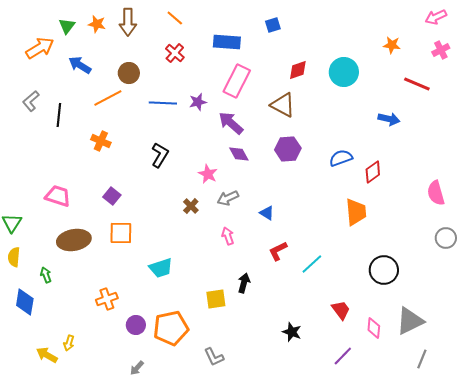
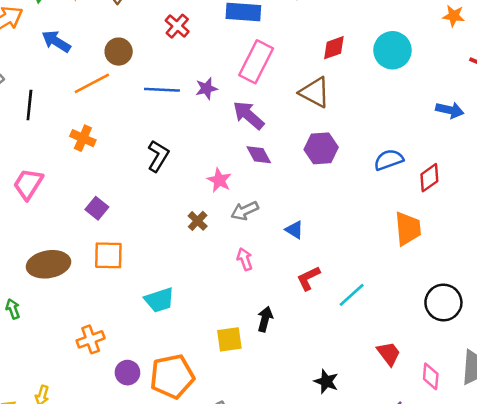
pink trapezoid: (58, 196) -> (28, 184), moved, turned -76

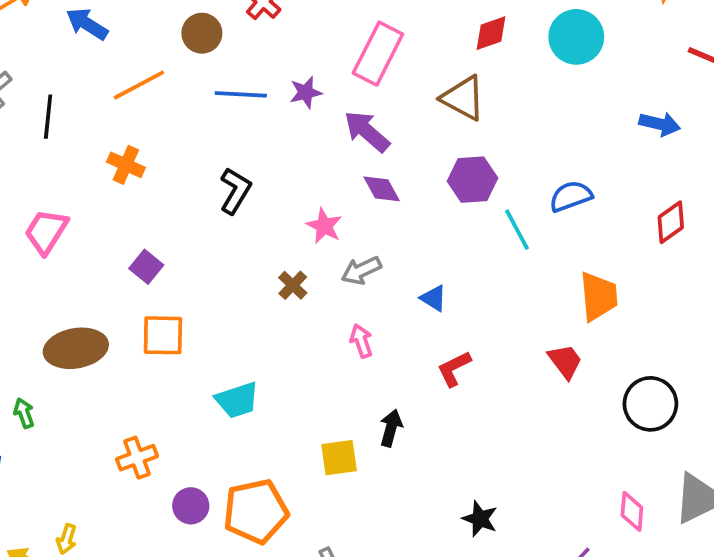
brown circle: (119, 52) -> (202, 33), moved
red diamond: (429, 178) -> (671, 222), moved
cyan line: (352, 295) -> (517, 230), moved, turned -76
red trapezoid: (389, 353) -> (565, 361), moved

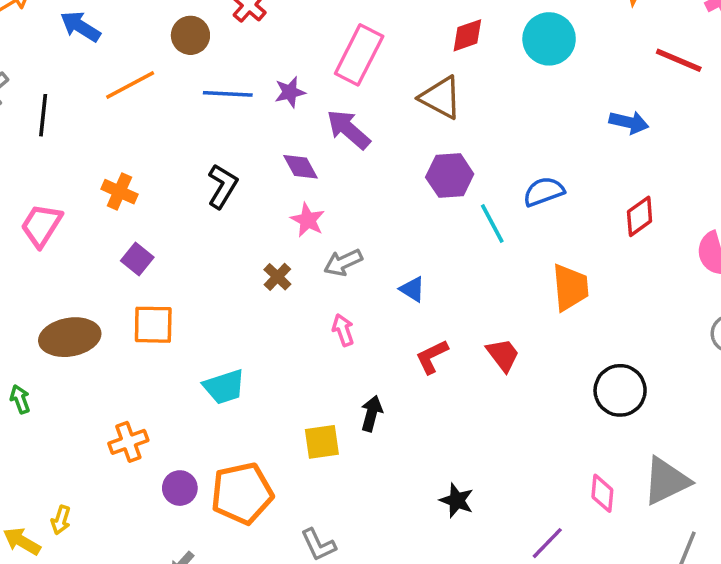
orange cross: (126, 165) -> (119, 192), moved
purple diamond: (382, 189) -> (301, 167), moved
red trapezoid: (565, 361) -> (503, 355), moved

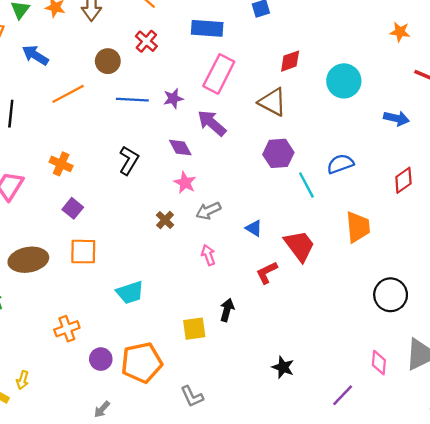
cyan circle: (549, 39) -> (344, 81), moved
red trapezoid: (503, 355) -> (299, 246), moved, size x1.4

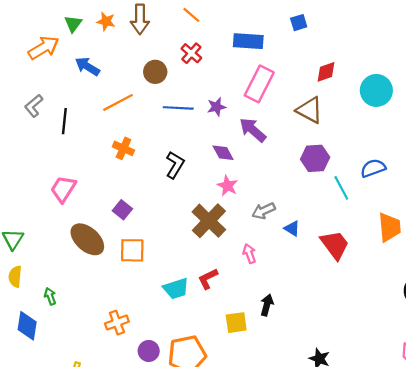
orange cross: (61, 164) -> (123, 148), moved
gray arrow: (208, 211) -> (264, 211), moved
brown cross: (165, 220) -> (209, 221), size x2.0
brown ellipse: (28, 260) -> (87, 239), moved, turned 52
red L-shape: (267, 273) -> (208, 279), moved

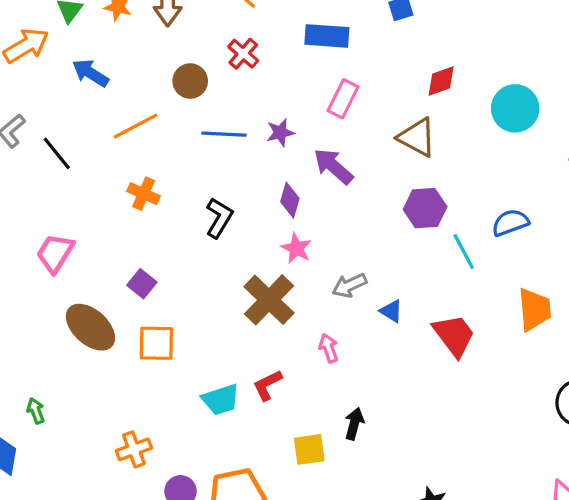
pink rectangle: (259, 84) -> (343, 99), size x0.7
black line: (64, 121) -> (57, 153), turned -45
purple diamond: (223, 153) -> (290, 200), turned 45

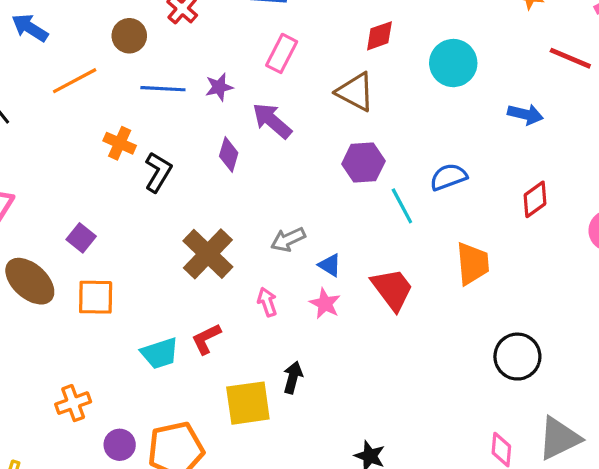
orange cross: (144, 194) -> (120, 143), moved
pink star: (296, 248) -> (325, 304), moved
yellow square: (309, 449) -> (248, 403), size x1.4

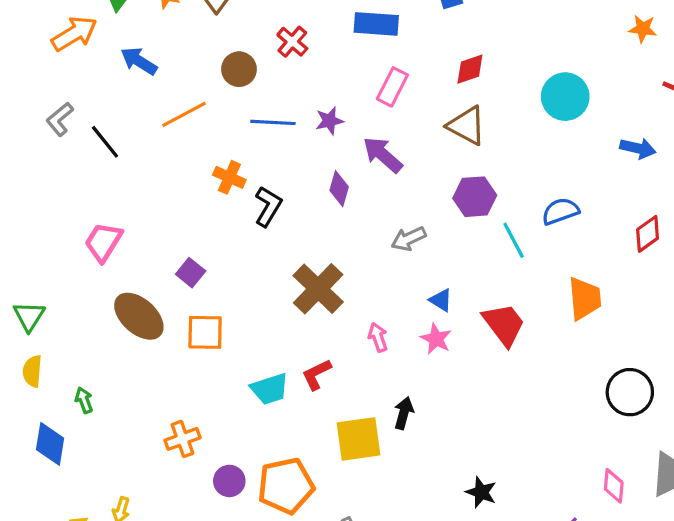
red diamond: (379, 36) -> (470, 69), moved
gray arrow: (288, 239) -> (409, 239), moved

